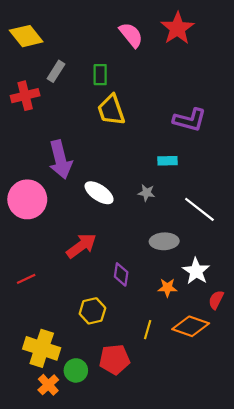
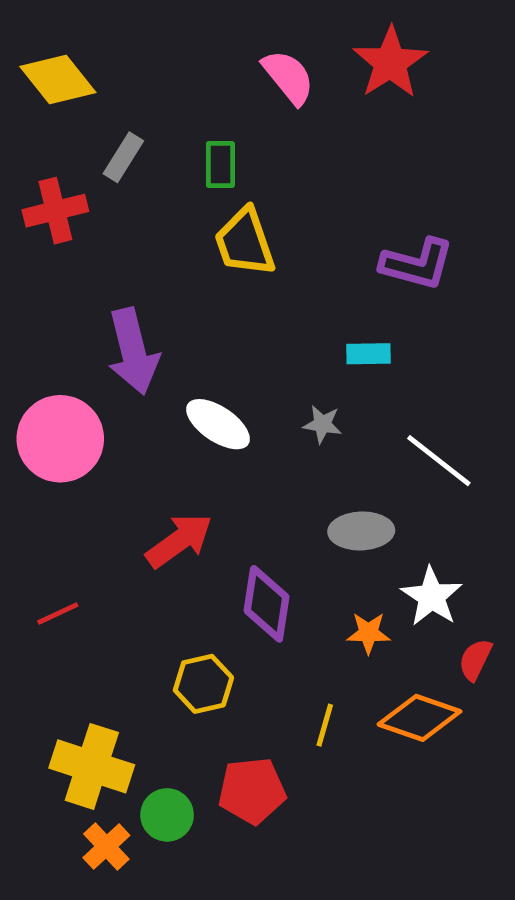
purple diamond: (121, 274) -> (267, 604), size x1.4

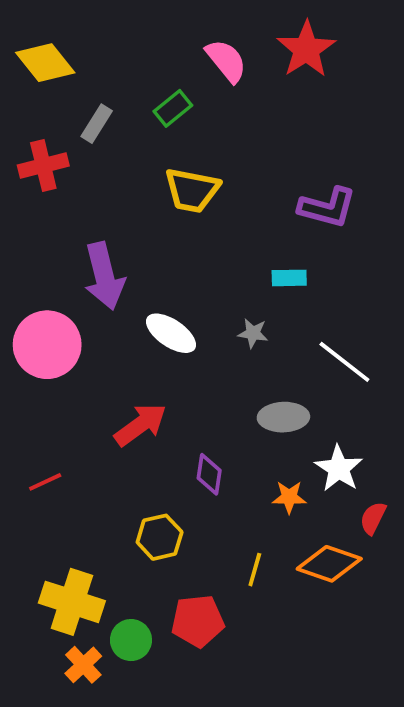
green rectangle: (220, 164) -> (173, 108), moved, turned 51
yellow trapezoid: (245, 242) -> (192, 190), turned -60
purple diamond: (267, 604) -> (209, 474), size x0.7

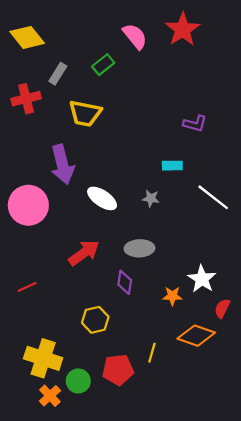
yellow trapezoid: (192, 190) -> (85, 113), moved
purple L-shape: (327, 207) -> (195, 124), size x0.7
white line: (344, 362) -> (213, 197), moved
gray ellipse: (283, 417) -> (139, 248), moved
yellow line: (255, 570) -> (152, 353), moved

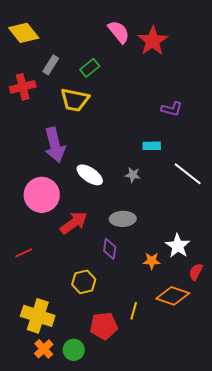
red star: (183, 29) -> (153, 41), moved
green rectangle: (103, 65) -> (90, 68), moved
pink circle: (28, 205) -> (42, 195), moved
green circle: (78, 381) -> (74, 350), moved

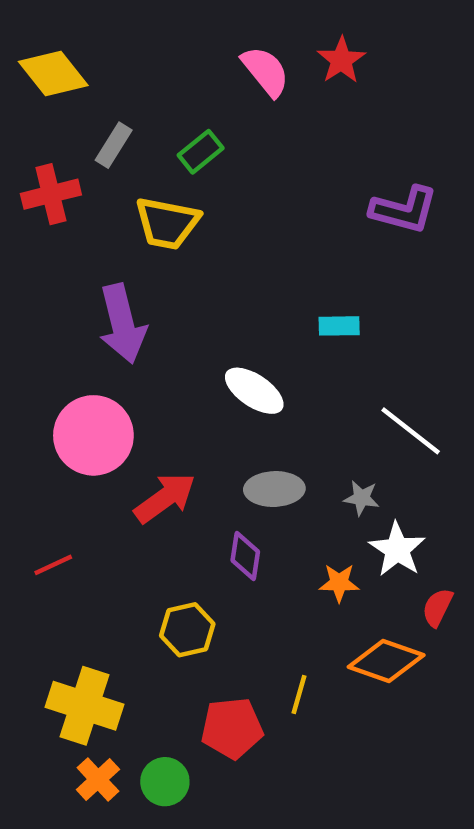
red star: (153, 41) -> (341, 60), moved, size x0.7
purple L-shape: (172, 109) -> (404, 210), moved, size x1.4
white line: (188, 174) -> (411, 431), moved
white ellipse: (90, 175) -> (254, 391), moved
gray star: (133, 175) -> (361, 498), moved

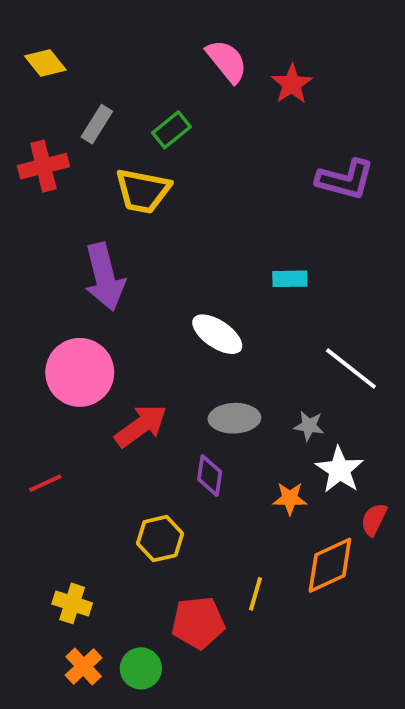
red star: (341, 60) -> (292, 84), moved
yellow diamond: (53, 74) -> (45, 63), size x0.7
orange diamond: (386, 661) -> (330, 565), turned -44
yellow cross: (84, 706) -> (72, 603), size x0.6

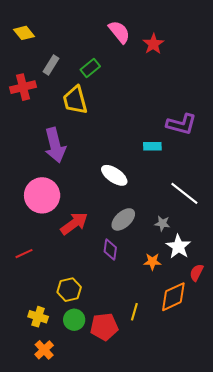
purple L-shape: (345, 179) -> (181, 124), moved
yellow trapezoid: (143, 191) -> (75, 100), turned 64
gray ellipse: (234, 418) -> (123, 219), turned -40
yellow hexagon: (160, 539) -> (69, 290), moved
green circle: (141, 668) -> (74, 320), moved

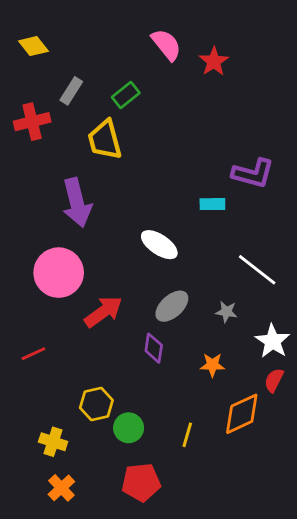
white star: (178, 247) -> (273, 341), moved
green circle: (74, 320) -> (129, 428), moved
red pentagon: (104, 327) -> (141, 482), moved

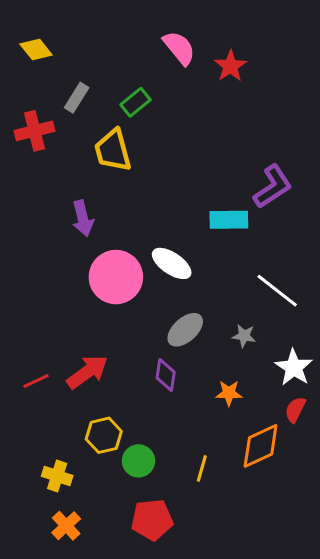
purple L-shape: (253, 173) -> (273, 187), turned -48
purple arrow: (77, 203) -> (83, 218), size x0.7
cyan rectangle: (212, 204) -> (229, 220), size x1.4
pink circle: (59, 273) -> (116, 277), moved
red arrow: (103, 312) -> (87, 372), moved

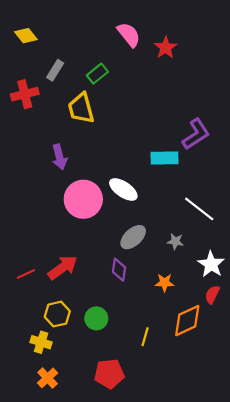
yellow hexagon: (104, 435) -> (57, 314), moved
green circle: (138, 461) -> (96, 318), moved

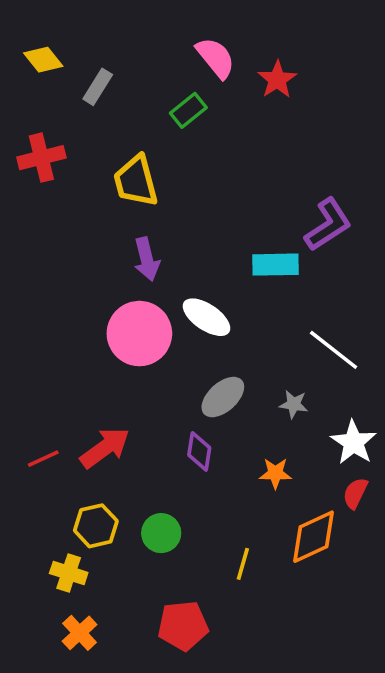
gray rectangle: (55, 70) -> (98, 87), moved
green rectangle: (97, 74) -> (188, 110), moved
purple arrow: (59, 157) -> (147, 259), moved

